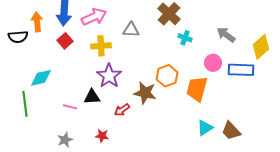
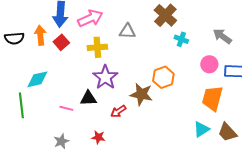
orange arrow: (37, 22) -> (40, 35), moved
orange trapezoid: (197, 89) -> (212, 98), moved

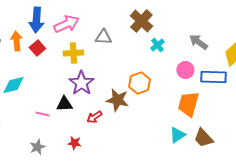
cyan cross: (181, 39) -> (157, 45), turned 32

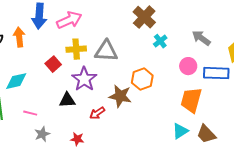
gray triangle: (103, 37) -> (106, 51), moved, size x1.4
red square: (37, 48) -> (53, 64), moved
pink line: (42, 114) -> (30, 113), moved
gray star: (37, 147) -> (42, 134), moved

